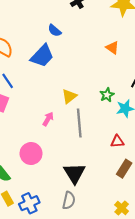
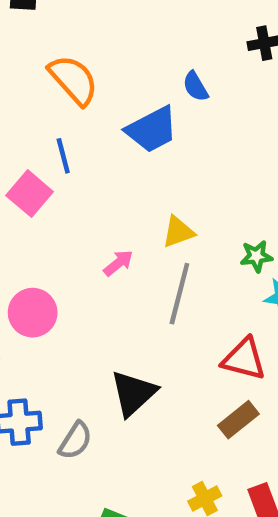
red triangle: (117, 141) -> (244, 359), size x1.5
pink circle: (31, 153) -> (33, 313), moved
gray semicircle: (69, 200) -> (75, 441), moved

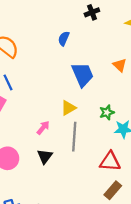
blue semicircle: (195, 86) -> (64, 39), turned 64
blue trapezoid: (152, 129) -> (83, 74), moved, turned -75
black triangle: (133, 393) -> (45, 156), moved, size x0.7

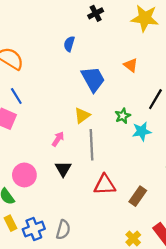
red triangle: (110, 161) -> (105, 185), moved

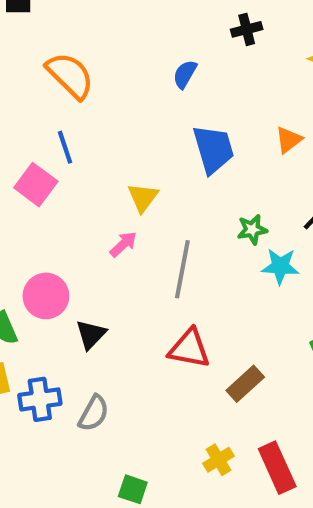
orange triangle: (131, 65) -> (289, 140), turned 32
yellow triangle: (82, 116) -> (143, 197), moved, turned -30
black triangle: (63, 169) -> (91, 334), moved

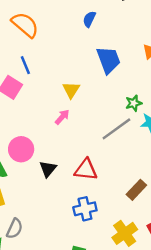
gray line: (182, 269) -> (116, 129), moved, turned 48
red triangle: (189, 348) -> (86, 170), moved
blue cross: (40, 399) -> (85, 209), moved
gray semicircle: (94, 413) -> (15, 229), moved
yellow cross: (219, 460) -> (125, 233), size x1.5

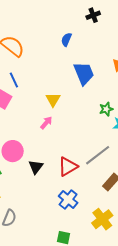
gray line: (116, 129) -> (98, 155), moved
red triangle: (86, 170) -> (68, 166), turned -35
blue cross: (85, 209) -> (68, 199), turned -36

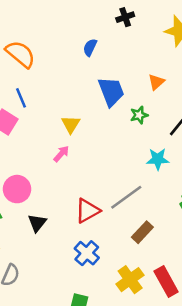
green star: (106, 109) -> (139, 115), moved
black triangle: (36, 167) -> (37, 223), moved

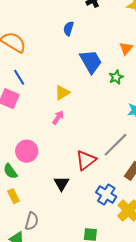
yellow triangle: (71, 124) -> (62, 93), turned 35
black triangle: (37, 223) -> (62, 183), moved
blue cross: (87, 253) -> (106, 194), moved

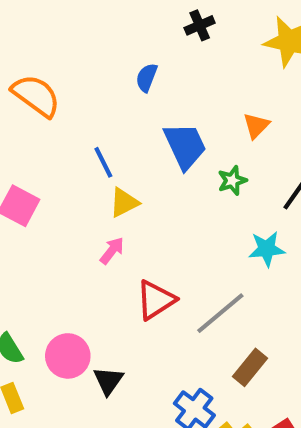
blue line: (19, 77) -> (103, 162), moved
pink circle: (27, 151) -> (68, 356), moved
red triangle: (86, 160) -> (156, 300), moved

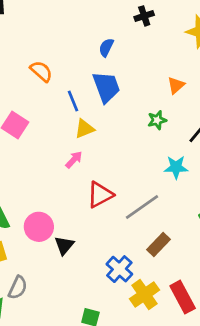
orange semicircle: (36, 96) -> (41, 71), moved, size x0.7
blue trapezoid: (185, 146) -> (106, 87), moved

